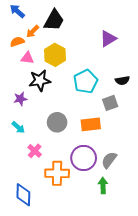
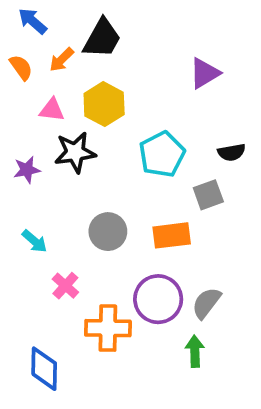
orange semicircle: (17, 42) -> (21, 67), moved, turned 72
purple star: (20, 99) -> (27, 170), moved

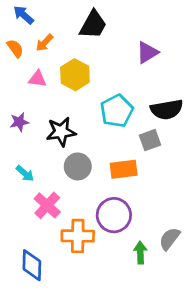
black trapezoid: (102, 38) -> (93, 25), moved
black star: (75, 152) -> (61, 132), moved
black semicircle: (232, 152) -> (167, 109), size x1.6
pink cross: (65, 286) -> (47, 205), size x1.4
gray semicircle: (206, 303) -> (169, 239), moved

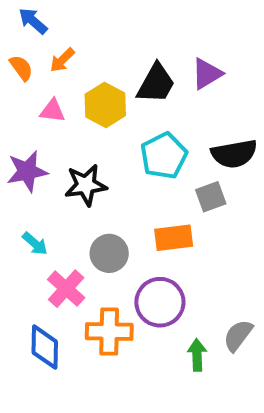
black trapezoid: (93, 25) -> (156, 83), moved
purple star: (19, 122) -> (27, 171), size x1.5
gray circle: (78, 166) -> (109, 253), moved
blue diamond: (32, 265) -> (45, 347), moved

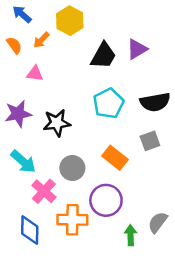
yellow hexagon: (105, 105) -> (70, 21), moved
gray square: (211, 197) -> (150, 141), moved
orange rectangle: (174, 238) -> (115, 158), turned 45
cyan arrow: (35, 244) -> (23, 162), size x1.5

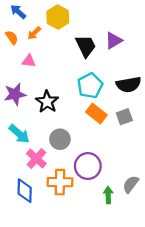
black trapezoid: (103, 56) -> (86, 46), turned -55
black star: (57, 123) -> (47, 102), turned -30
orange rectangle: (115, 158) -> (96, 114), moved

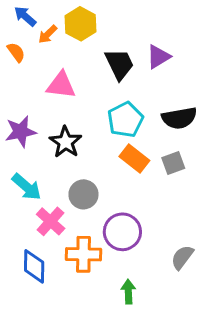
orange arrow: (34, 33) -> (48, 34), moved
pink triangle: (29, 61) -> (61, 85), moved, size x1.5
green arrow: (108, 195) -> (128, 292), moved

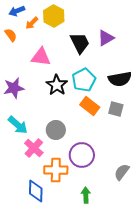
blue arrow: (25, 16) -> (17, 11), turned -63
black star: (66, 142) -> (57, 85), moved
gray square: (173, 163) -> (116, 109), turned 35
blue diamond: (34, 266) -> (36, 191), moved

